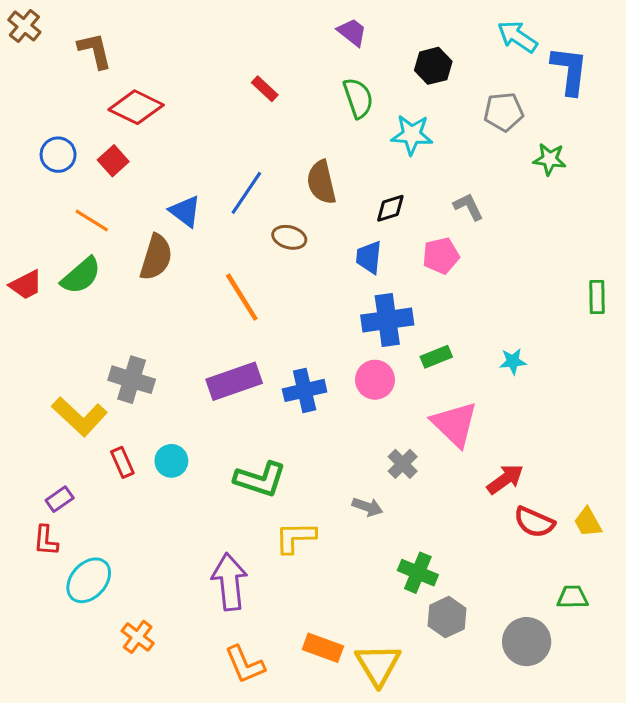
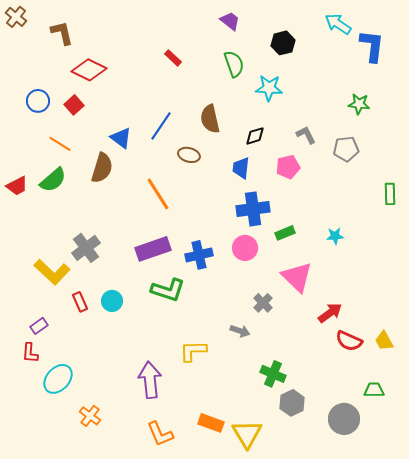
gray pentagon: (504, 112) -> (346, 149), moved
gray cross: (132, 380) -> (86, 248), turned 36
green L-shape: (260, 479) -> (168, 290), moved

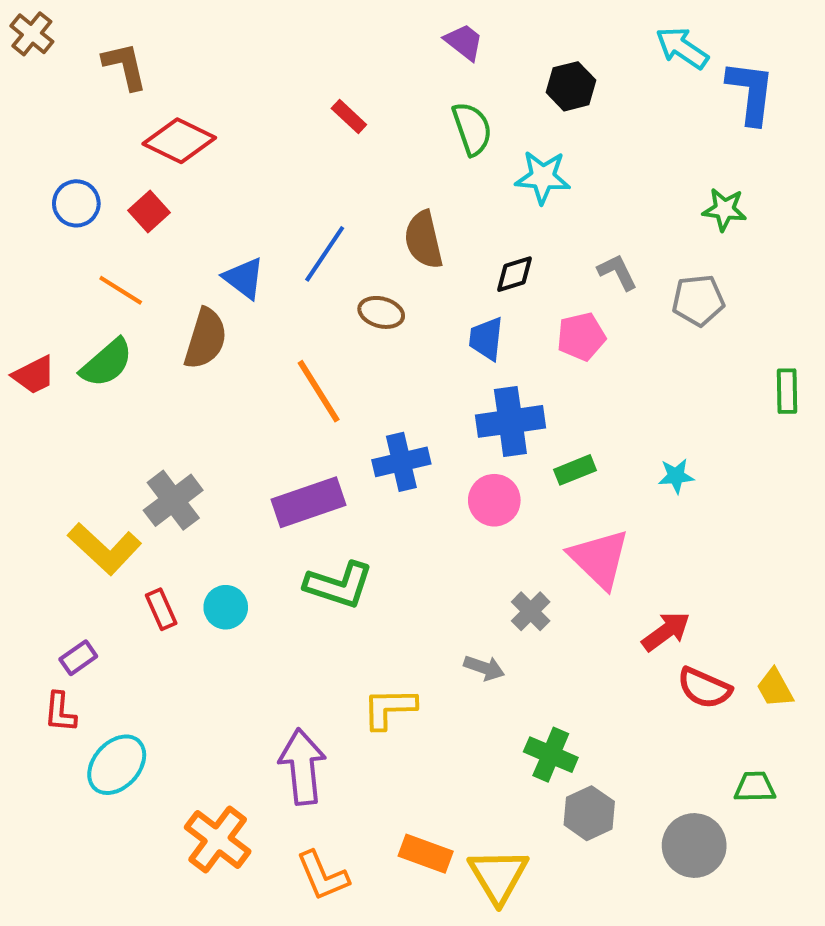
blue cross: (199, 255) -> (401, 462), moved
orange cross: (90, 416) -> (218, 839), moved, size x1.5

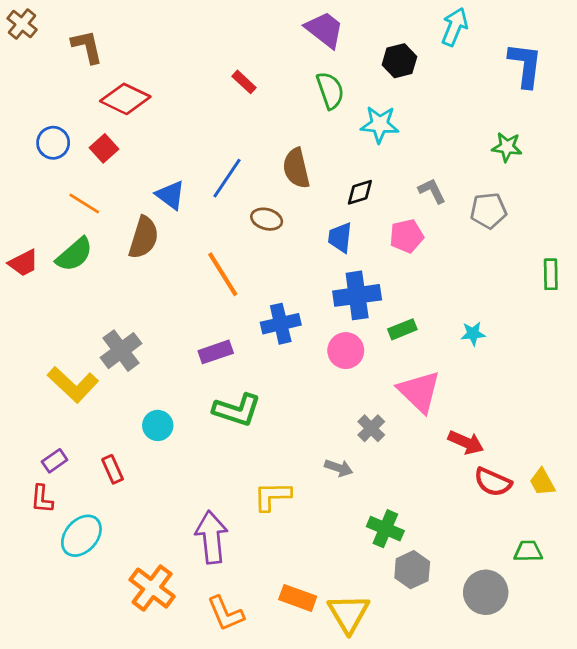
purple trapezoid: (464, 42) -> (325, 30), size x1.4
cyan arrow: (682, 48) -> (455, 27), moved, turned 78
purple rectangle: (309, 502) -> (216, 352), size x0.7
red rectangle: (161, 609) -> (113, 469), moved
red arrow: (666, 631) -> (466, 442), turned 60

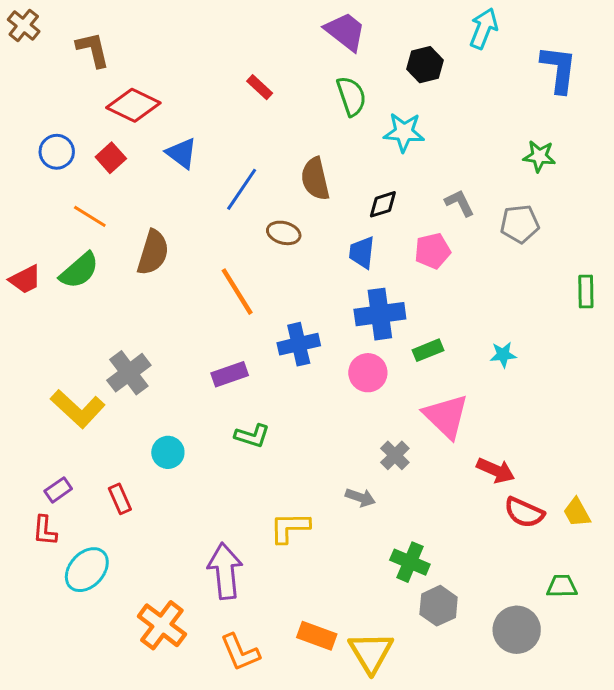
blue triangle: (170, 195) -> (181, 153), moved
green L-shape: (237, 410) -> (252, 436), size x0.7

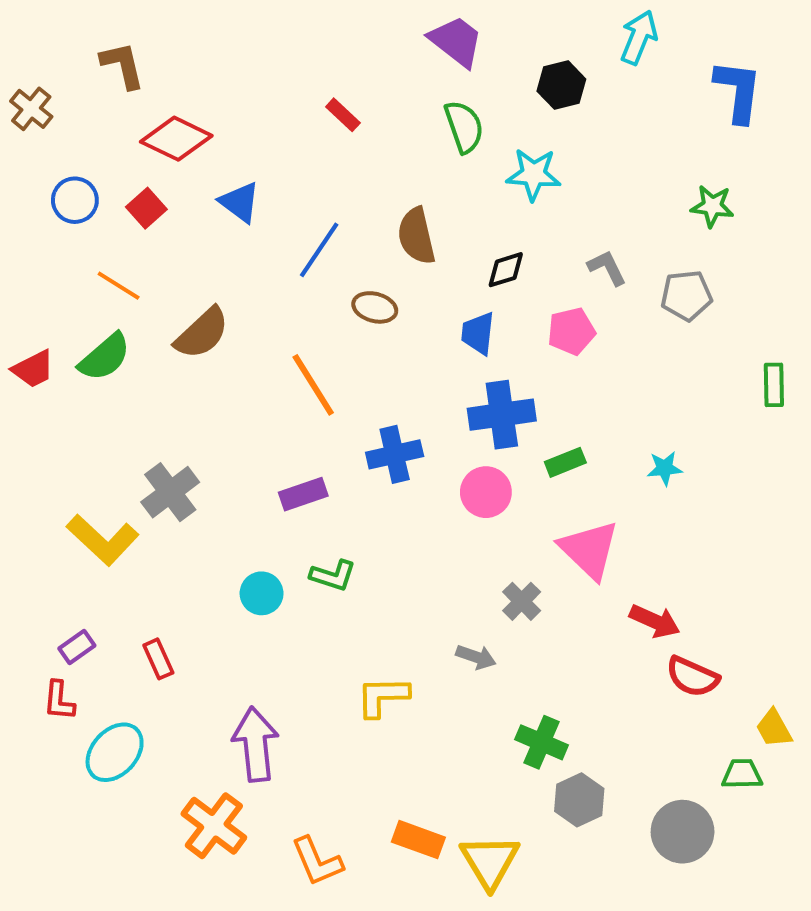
brown cross: (24, 25) -> (31, 109), moved
brown semicircle: (153, 252) -> (202, 333), turned 30
cyan circle: (168, 452) -> (262, 593), moved
yellow trapezoid: (577, 512) -> (774, 728), moved
purple arrow: (225, 571) -> (256, 744), moved

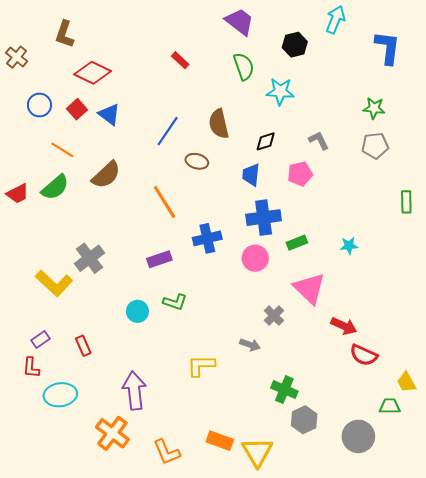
brown L-shape: (123, 65) -> (64, 34), turned -148
blue triangle: (240, 202) -> (109, 114), moved
gray pentagon: (686, 296) -> (375, 146), moved
cyan ellipse: (115, 752) -> (60, 395), turned 40

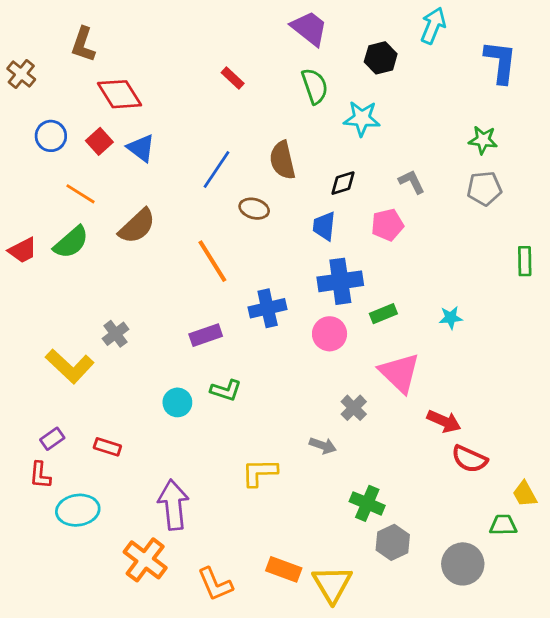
red diamond: (93, 73) -> (120, 94), turned 32
gray cross: (89, 258) -> (115, 334), size x0.7
red rectangle: (83, 346) -> (107, 447), turned -48

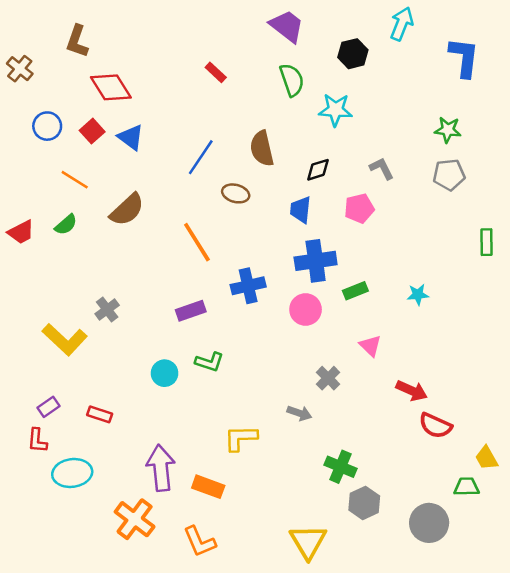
green semicircle: (71, 242) -> (66, 225), size x0.7
pink triangle: (400, 373) -> (370, 346), size x0.6
orange rectangle: (284, 569) -> (208, 487), moved

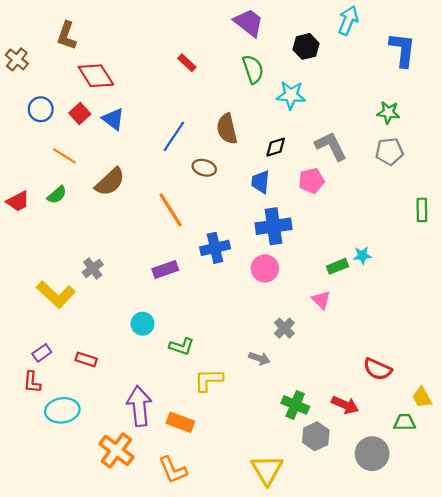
gray L-shape: (382, 168) -> (331, 146), size x1.5
green rectangle: (355, 291) -> (337, 266), moved
green L-shape: (209, 362) -> (181, 346), moved
red arrow: (412, 391) -> (345, 405), moved

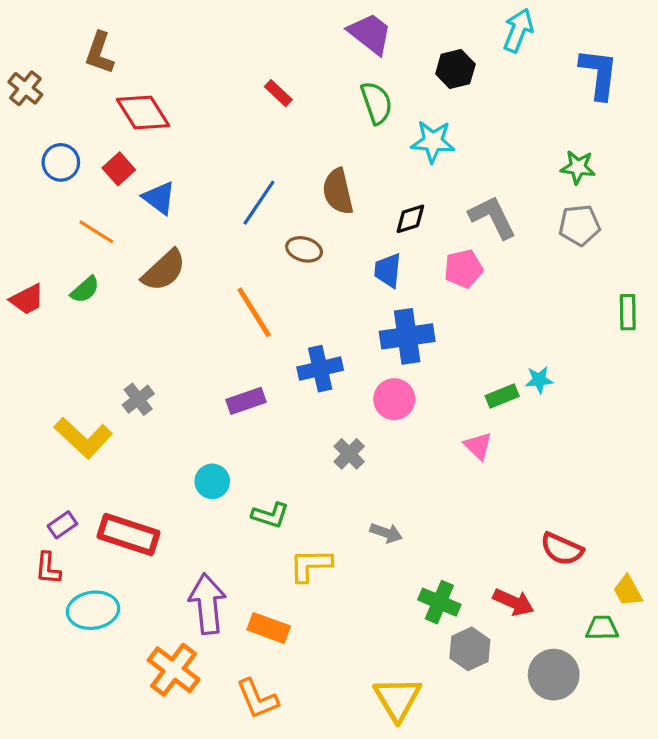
blue triangle: (113, 119) -> (159, 198), moved
gray cross: (284, 328) -> (349, 454), moved
red rectangle: (86, 359) -> (128, 534), size x1.8

